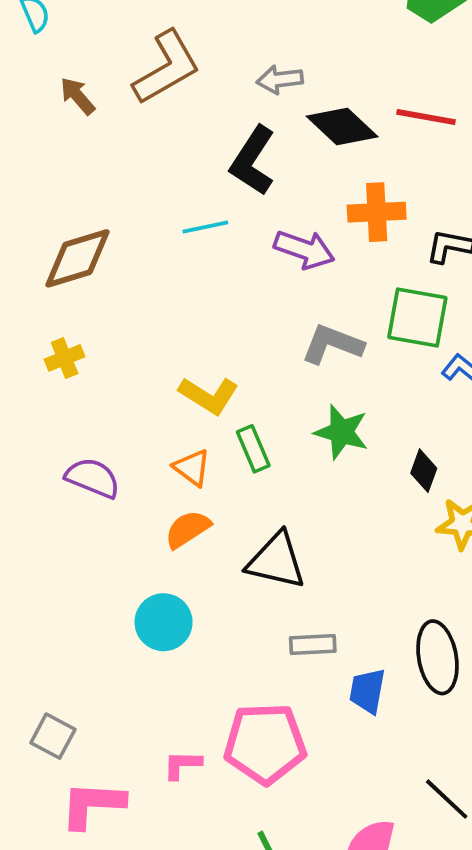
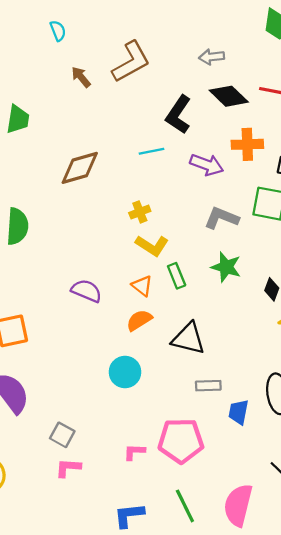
gray arrow: (280, 80) -> (212, 57), moved
yellow cross: (65, 358) -> (140, 212), moved
pink L-shape: (92, 805) -> (68, 468), moved, size x0.7

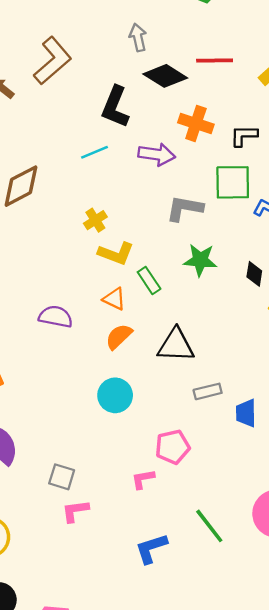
gray arrow: (212, 57) -> (138, 37), turned 95
orange cross: (247, 144) -> (196, 124), turned 32
pink pentagon: (181, 441) -> (172, 447), moved, size x0.7

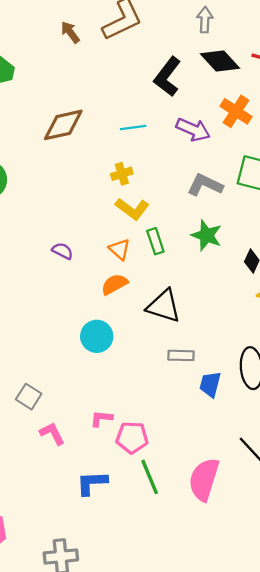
cyan line: (94, 152) -> (133, 127), moved
purple semicircle: (56, 317) -> (62, 251), size x0.7
pink pentagon: (172, 447) -> (132, 438), moved
pink L-shape: (75, 511) -> (52, 434), moved, turned 56

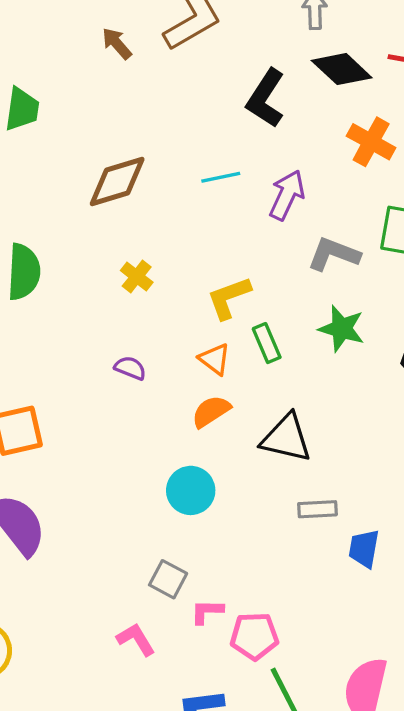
purple arrow: (193, 130) -> (287, 195), moved, turned -84
yellow cross: (122, 174) -> (137, 276), moved, turned -30
yellow L-shape: (132, 209) -> (229, 298), turned 128
gray square: (29, 397) -> (168, 579), moved

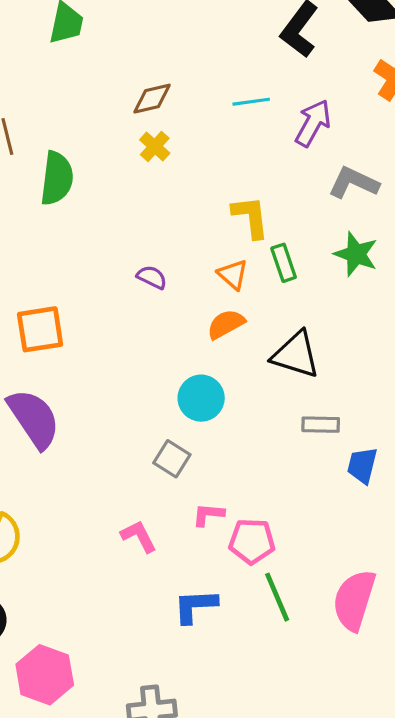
brown diamond: (117, 181) -> (152, 99), size x0.7
yellow cross: (137, 276) -> (155, 146), moved
yellow L-shape: (229, 298) -> (251, 217), turned 99
gray square: (168, 579) -> (172, 459), moved

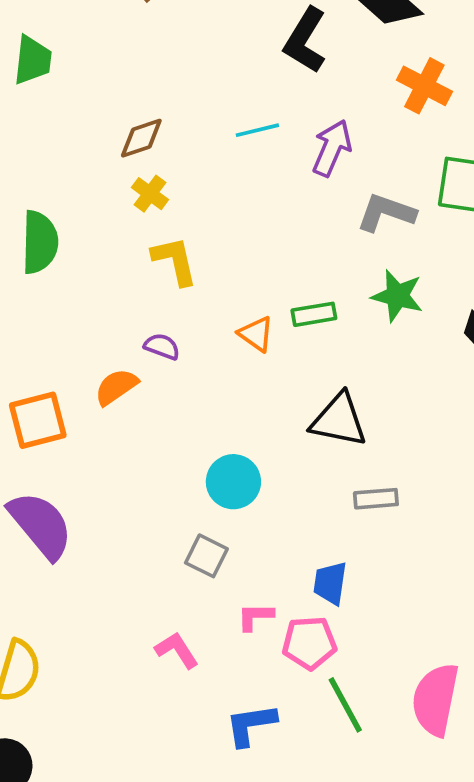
yellow L-shape: (251, 217) -> (175, 261), moved
green rectangle: (284, 263) -> (314, 314), turned -75
orange semicircle: (226, 324) -> (116, 387), moved
blue trapezoid: (362, 465) -> (330, 583), moved

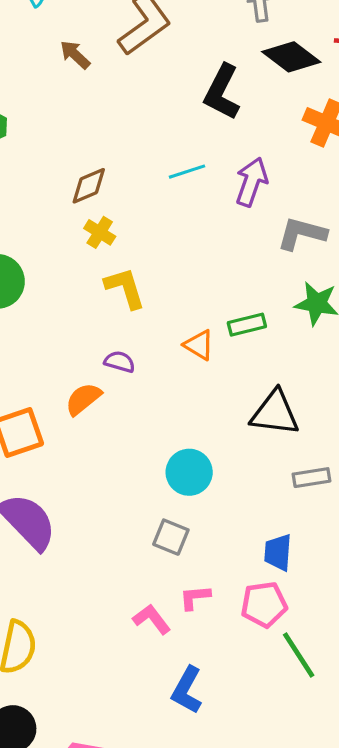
pink L-shape: (255, 617) -> (195, 597), moved
blue L-shape: (251, 725) -> (187, 690), moved, turned -48

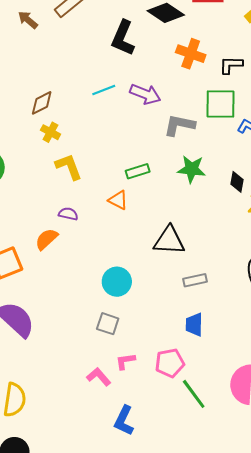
purple arrow: (252, 182) -> (145, 94), turned 96
green rectangle: (247, 325) -> (138, 171), moved
blue trapezoid: (278, 552) -> (194, 325), moved

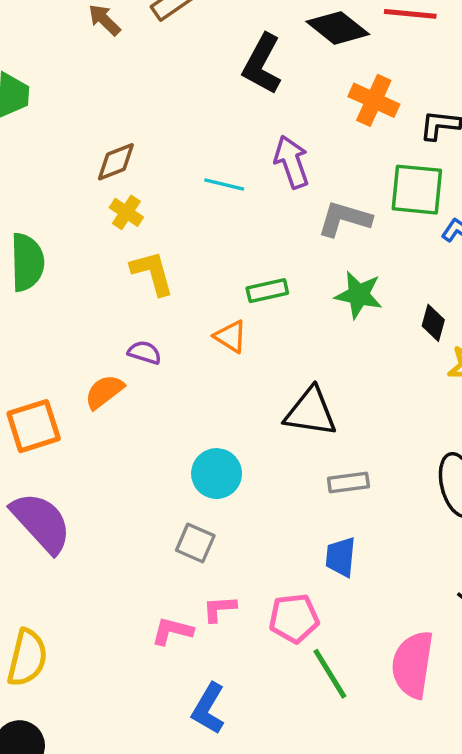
cyan line: (104, 90) -> (224, 184), moved, turned 30
purple arrow: (145, 94) -> (292, 162), turned -136
pink L-shape: (99, 377) -> (172, 631), turned -40

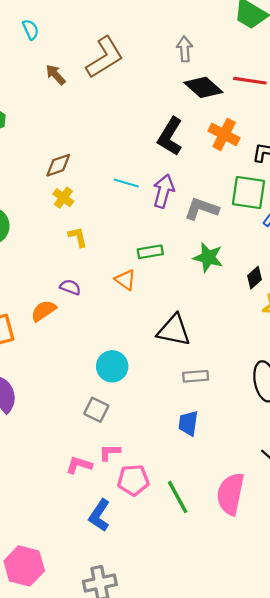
black L-shape: (262, 64) -> (170, 137), moved
purple arrow: (292, 162) -> (164, 191), moved, turned 32
yellow L-shape: (152, 273) -> (78, 237), size x0.7
black diamond: (433, 323) -> (255, 278), turned 30
pink pentagon: (294, 618) -> (133, 480), moved

